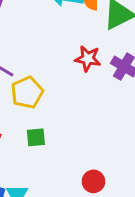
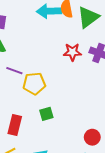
yellow pentagon: (27, 92) -> (34, 84), turned 30

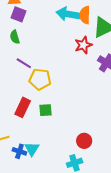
red star: (72, 52) -> (83, 45), moved, turned -30
red rectangle: (15, 125) -> (23, 107), moved

